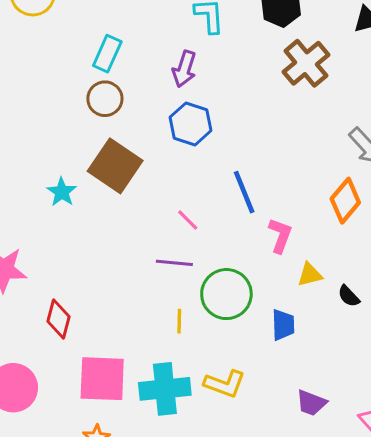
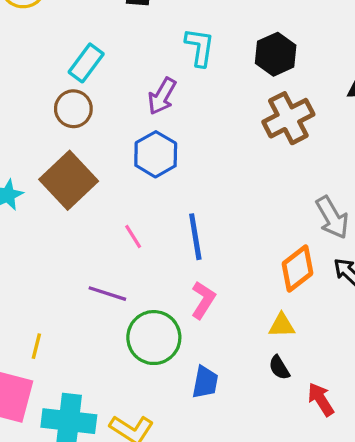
pink line: (188, 220) -> (133, 236), moved
pink L-shape: (280, 235) -> (203, 300), moved
yellow triangle: (310, 275) -> (282, 325), moved
yellow line: (179, 321) -> (36, 346), moved

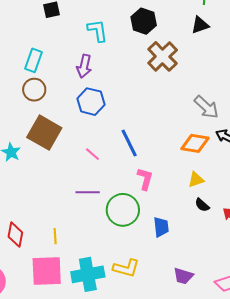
orange diamond: (298, 268) -> (195, 143), turned 64

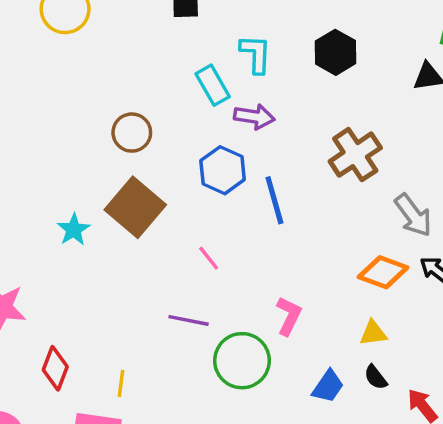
brown cross: (163, 56) -> (355, 155), moved
cyan rectangle: (33, 60) -> (213, 85), moved, turned -60
purple arrow: (84, 66) -> (254, 117), moved, turned -105
blue line: (129, 143) -> (274, 200), moved
blue trapezoid: (161, 227) -> (328, 386), moved, turned 30

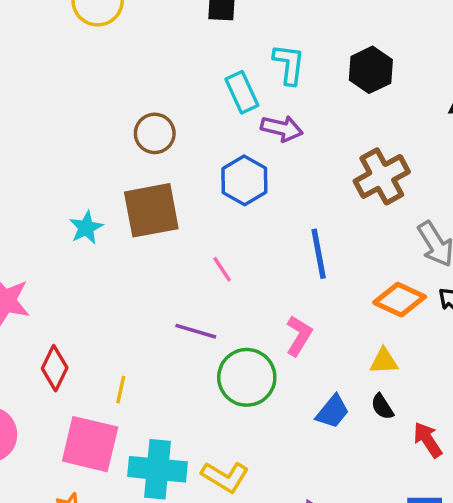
blue line: (274, 200) -> (319, 254), moved
brown square: (135, 207) -> (151, 210), turned 34

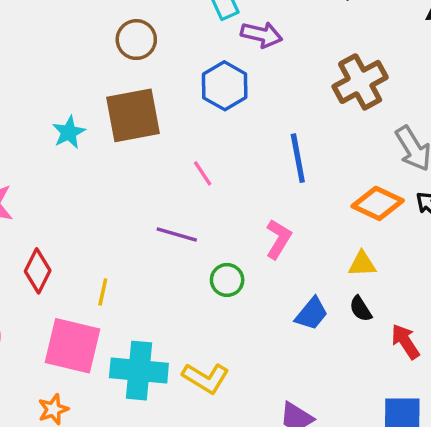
green circle: (247, 377) -> (227, 280), size x0.6

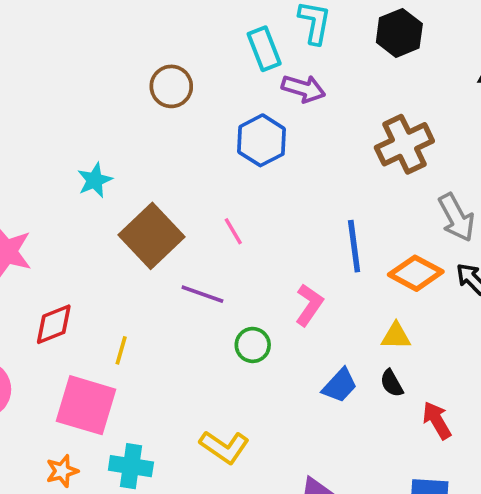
brown square: (133, 115) -> (152, 236), moved, turned -36
blue line: (298, 158) -> (354, 246), moved
red diamond: (38, 271) -> (54, 324), turned 39
cyan cross: (139, 371) -> (131, 466), moved, size x0.7

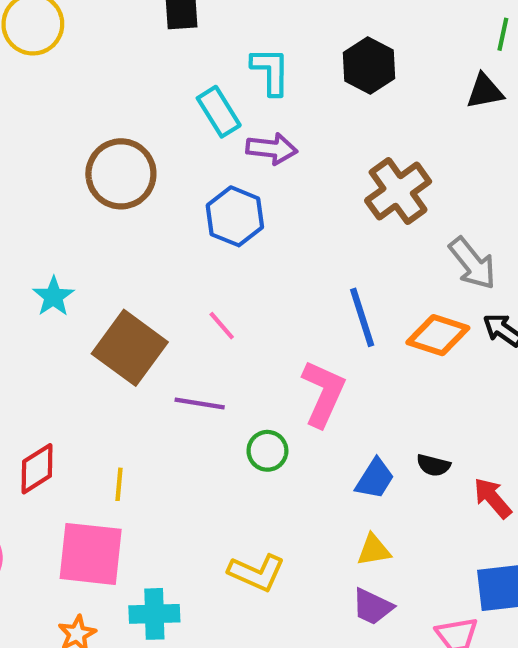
brown circle: (171, 86) -> (121, 174), size x1.4
pink L-shape: (309, 305) -> (323, 393), size x1.4
yellow triangle: (396, 336) -> (374, 550), moved
black semicircle: (392, 383) -> (433, 465), turned -36

